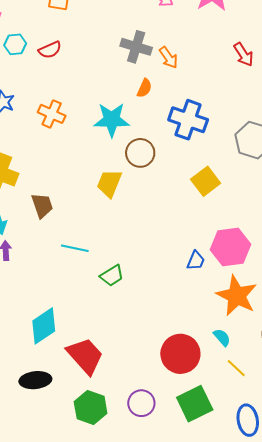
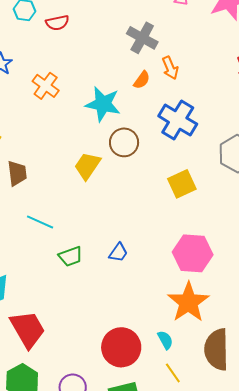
orange arrow: (168, 57) -> (170, 68), moved
blue trapezoid: (196, 261) -> (118, 252), moved

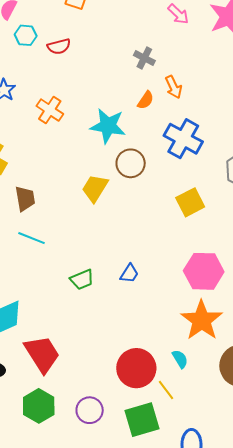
gray cross: (142, 38) -> (144, 58), size x0.7
cyan line: (40, 222) -> (32, 238), moved
yellow line: (173, 373) -> (166, 390), moved

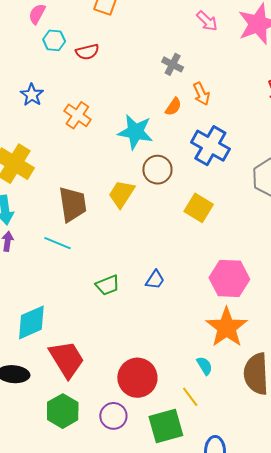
brown trapezoid: (25, 199) -> (73, 204), moved, size x1.4
yellow square: (190, 202) -> (199, 208), moved, turned -32
red circle: (136, 368) -> (137, 378), moved

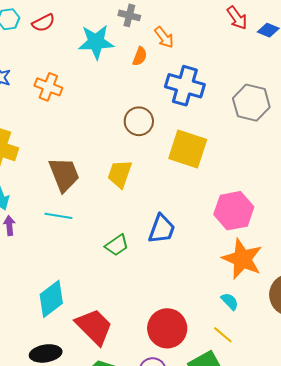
cyan star: (135, 132) -> (96, 42), moved
yellow trapezoid: (122, 194) -> (120, 174), moved
yellow square: (199, 208) -> (188, 149), size x1.4
blue trapezoid: (155, 280) -> (162, 229), size x1.5

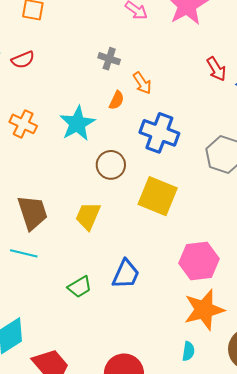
cyan star: (96, 42) -> (77, 124), moved, turned -30
orange star: (242, 259) -> (204, 310), turned 30
cyan semicircle: (230, 301) -> (188, 351), turned 48

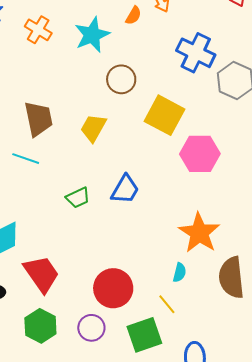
blue cross: (159, 133) -> (196, 53), moved
pink hexagon: (199, 261) -> (200, 154), moved
orange star: (204, 310) -> (199, 233), turned -30

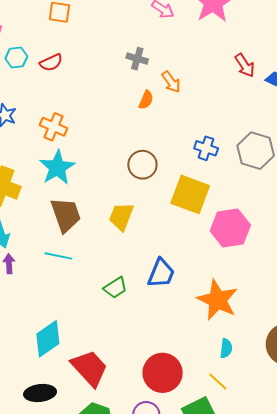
cyan star: (92, 35) -> (57, 168), moved
blue cross: (196, 53) -> (206, 148), moved, size x0.6
orange star: (199, 233) -> (218, 300), moved

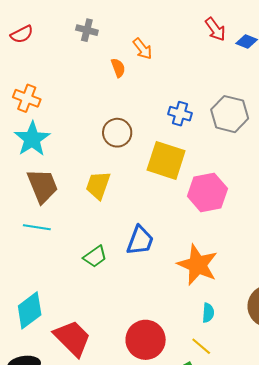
gray cross: (137, 59) -> (87, 30), moved
orange semicircle: (146, 100) -> (118, 68), turned -42

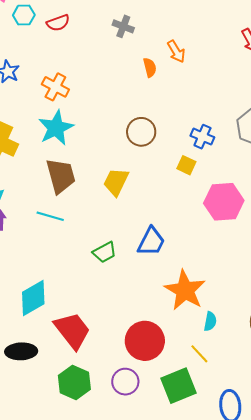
blue cross: (180, 114) -> (202, 137), moved
yellow square: (166, 160) -> (186, 165), size x0.5
orange star: (198, 265) -> (185, 290), moved

